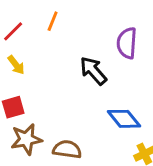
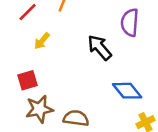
yellow arrow: (16, 65) -> (42, 41), moved, turned 78

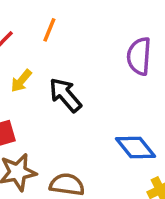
black arrow: (100, 47) -> (65, 95), moved

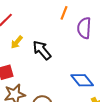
orange line: (49, 30) -> (64, 13), moved

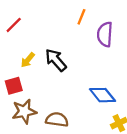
yellow arrow: (17, 42) -> (28, 60), moved

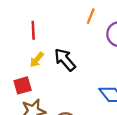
red line: (14, 25) -> (33, 30), moved, turned -48

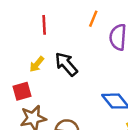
red line: (33, 30) -> (44, 25), moved

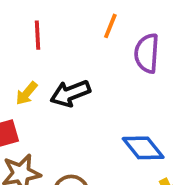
black arrow: (66, 64) -> (70, 93), turned -70

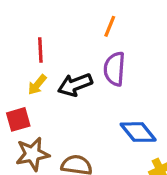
red line: (38, 35) -> (40, 50), moved
purple semicircle: (147, 53) -> (114, 69), moved

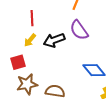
purple semicircle: (114, 69) -> (79, 30), turned -40

